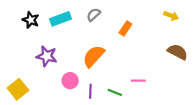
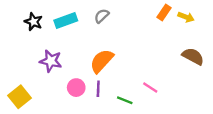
orange rectangle: (125, 28) -> (164, 12), moved
pink line: (138, 81) -> (150, 88), turned 32
purple line: (90, 91) -> (98, 89), moved

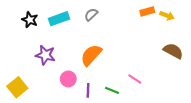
orange rectangle: (164, 12) -> (147, 11), turned 40
purple line: (98, 89) -> (88, 90), moved

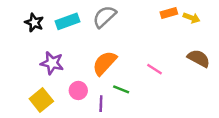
gray semicircle: (91, 15) -> (104, 17), size x1.5
pink line: (135, 79) -> (155, 69), moved
yellow square: (17, 87) -> (41, 100), moved
green line: (112, 90) -> (121, 89), moved

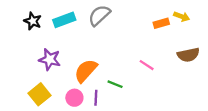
orange rectangle: (169, 13) -> (161, 23), moved
brown semicircle: (199, 58) -> (188, 55), turned 140
orange semicircle: (104, 63) -> (86, 71), moved
pink circle: (78, 90) -> (74, 98), moved

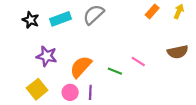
yellow arrow: (182, 17) -> (179, 11), moved, turned -88
orange rectangle: (161, 23) -> (152, 11), moved, turned -32
green line: (115, 84) -> (115, 71), moved

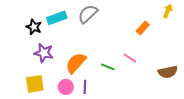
orange rectangle: (152, 11) -> (143, 28), moved
black star: (31, 20) -> (34, 27), moved
brown semicircle: (178, 52) -> (168, 72), moved
yellow square: (37, 89) -> (35, 84), turned 30

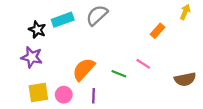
purple star: (44, 53) -> (32, 57), moved
pink circle: (66, 87) -> (64, 95), moved

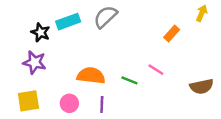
orange semicircle: (84, 69) -> (91, 76), turned 55
yellow square: (38, 92) -> (28, 101), moved

